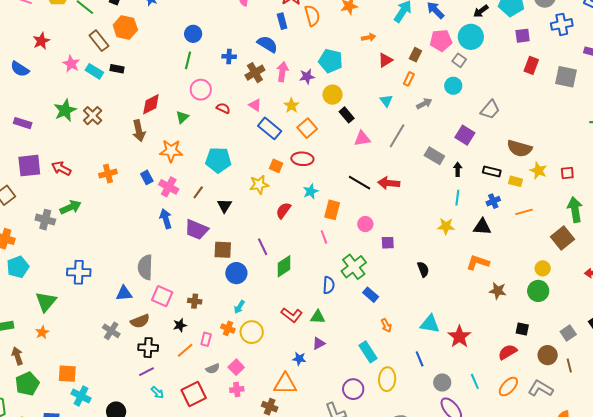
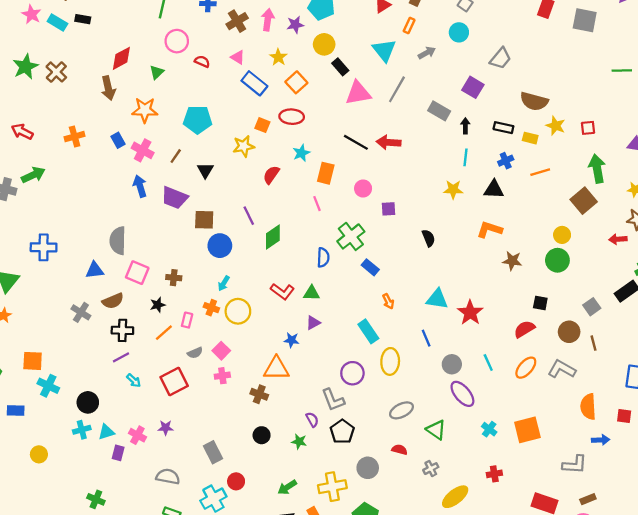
cyan triangle: (386, 101) -> (384, 50), size x1.6
pink triangle: (362, 139) -> (358, 93), size x1.4

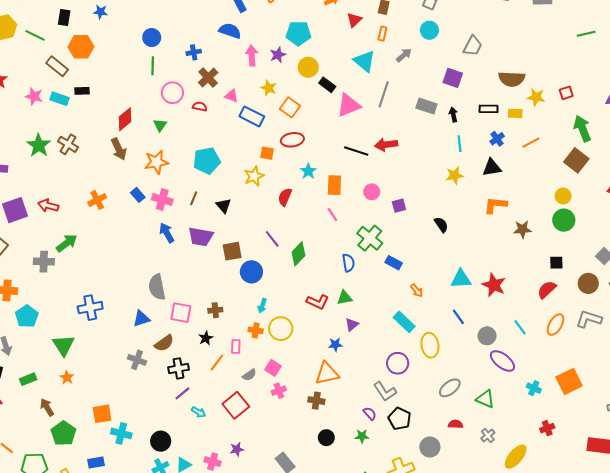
brown cross: (237, 21) -> (208, 78), moved

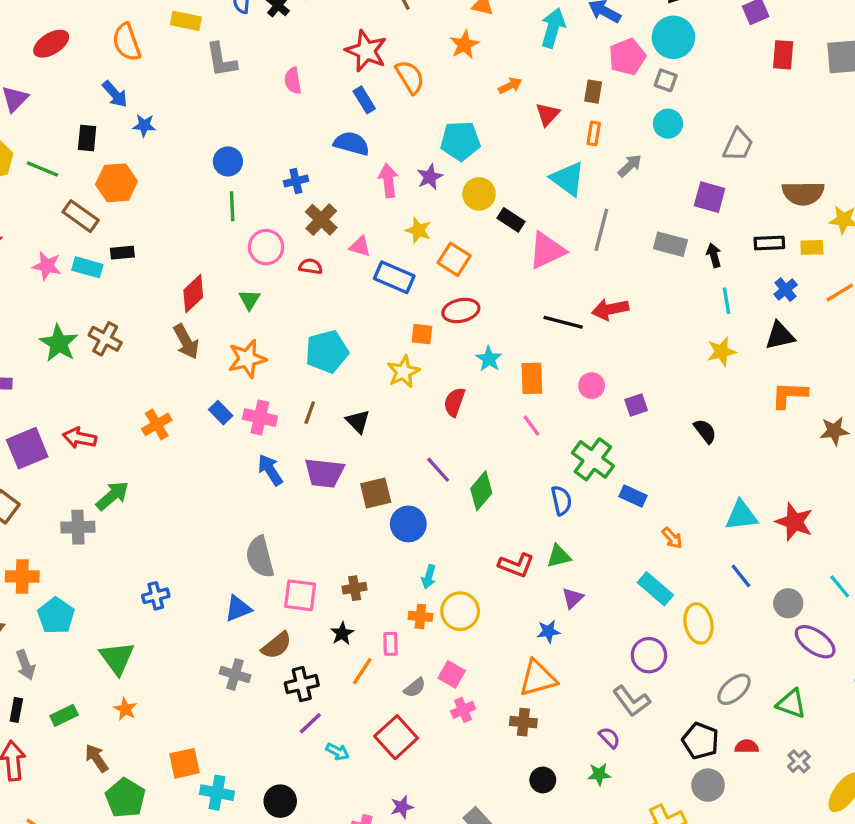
blue cross: (90, 308) -> (156, 596), size x0.7
black pentagon: (400, 419) -> (701, 741), moved

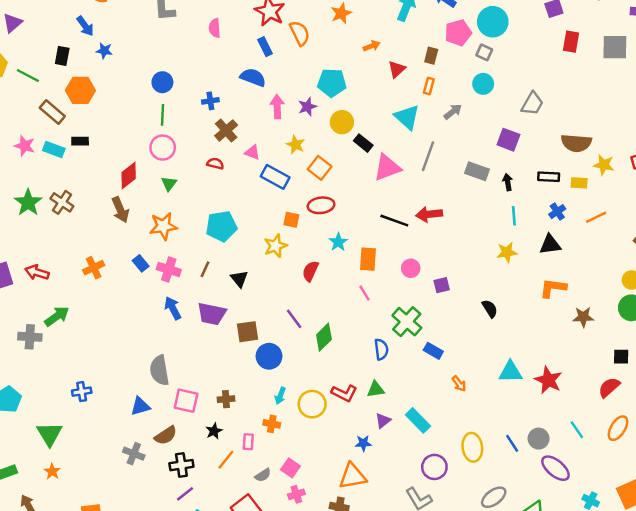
pink circle: (266, 247) -> (163, 148), moved
blue line: (741, 576) -> (512, 443), moved
cyan rectangle: (655, 589) -> (418, 420), moved
yellow circle: (460, 611) -> (312, 404), moved

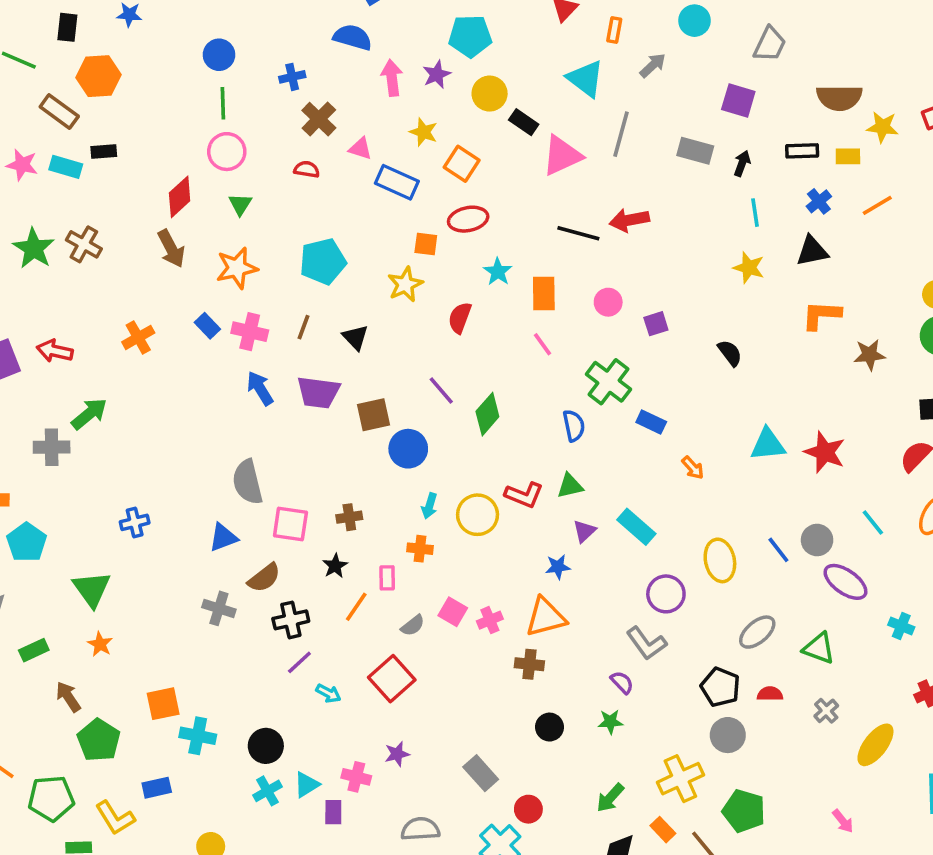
black arrow: (508, 182) -> (742, 163), turned 35
yellow star: (507, 252) -> (749, 268), turned 30
pink cross: (296, 494) -> (490, 620), moved

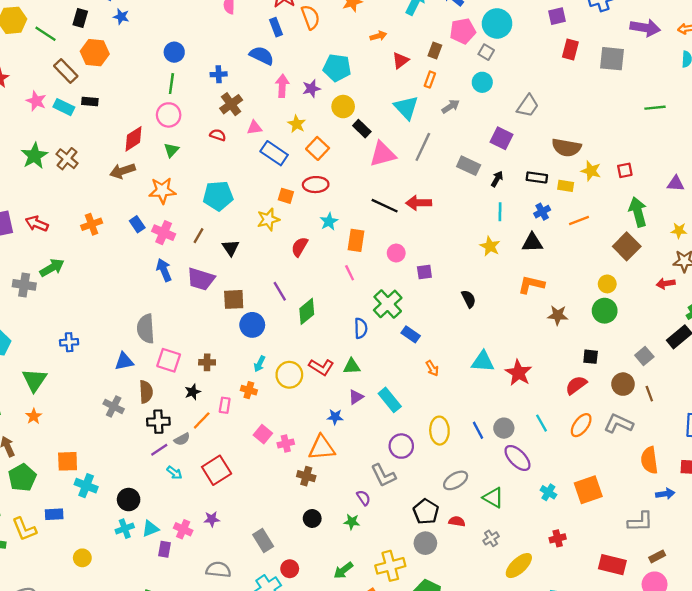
pink triangle: (360, 149) -> (254, 128), turned -35
brown arrow: (171, 249) -> (122, 171), turned 90
brown semicircle: (264, 578) -> (146, 392), turned -65
gray semicircle: (413, 625) -> (182, 439), moved

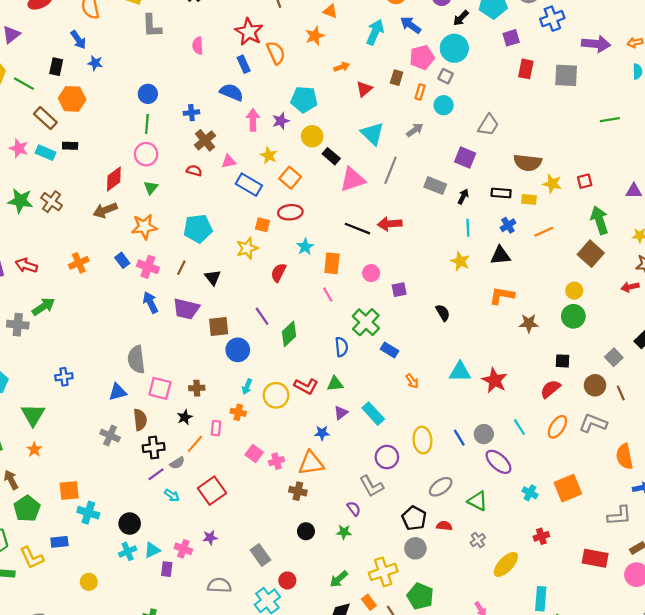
orange rectangle: (430, 80) -> (420, 92), moved
green star: (34, 156) -> (20, 201), turned -30

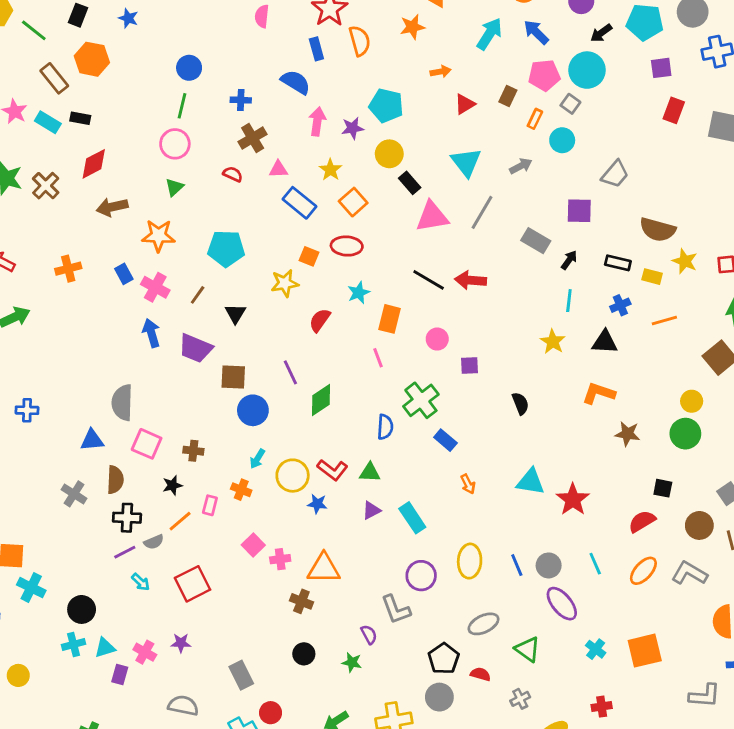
purple square: (465, 158) -> (579, 211), turned -30
red diamond: (114, 179) -> (94, 164), moved
blue star: (322, 433) -> (317, 504), moved

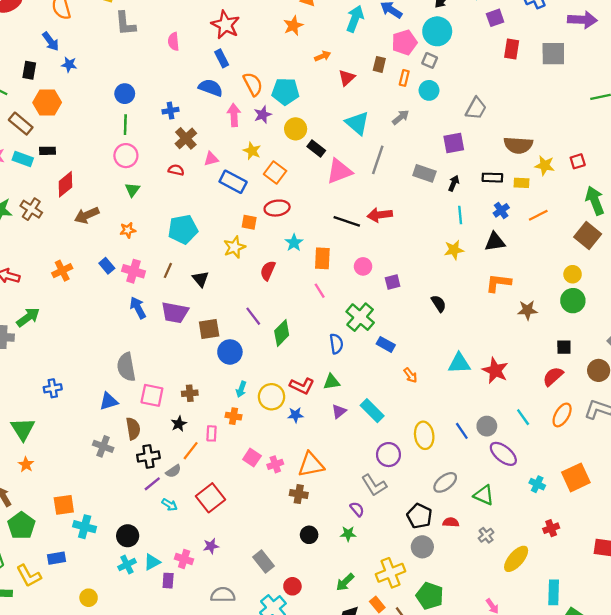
orange semicircle: (360, 41) -> (253, 84), moved
orange star: (159, 236) -> (128, 230), size x0.6
yellow star: (553, 342) -> (454, 250), turned -30

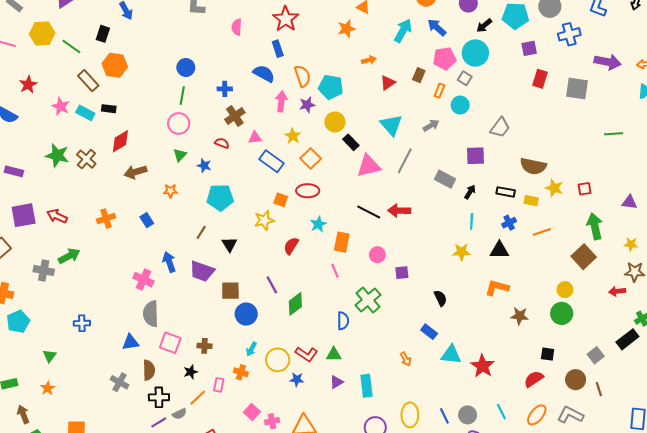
blue star: (69, 65) -> (204, 166), moved
pink cross: (134, 271) -> (143, 280), moved
blue rectangle: (386, 344) -> (429, 332), moved
cyan rectangle: (372, 411) -> (366, 386), turned 30
green triangle: (23, 429) -> (50, 356), size x0.6

